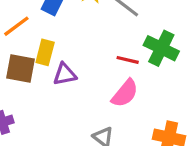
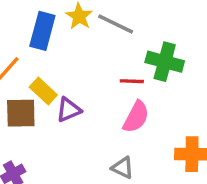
yellow rectangle: (45, 52) -> (43, 91), turned -50

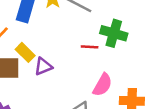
pink semicircle: (136, 117) -> (103, 85), moved

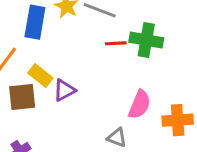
red line: (90, 47) -> (116, 43), moved

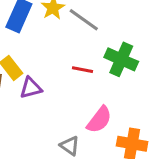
red line: (116, 43) -> (82, 70), moved

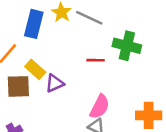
pink semicircle: (99, 120) -> (100, 107), moved

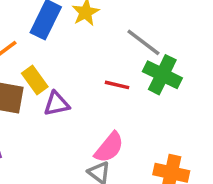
gray line: (89, 18) -> (143, 42), moved

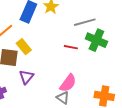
gray line: (143, 42) -> (85, 22), turned -50
purple triangle: (56, 104) -> (26, 77), moved, turned -35

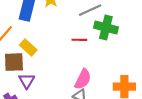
purple triangle: (26, 77) -> (27, 81), moved

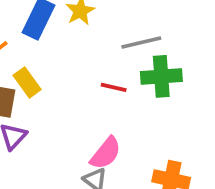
green cross: (106, 28) -> (161, 76), turned -30

